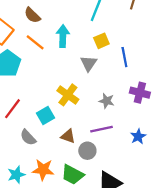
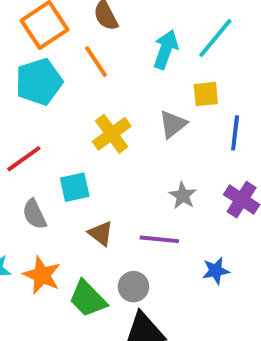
cyan arrow: (63, 36) -> (166, 49), moved
yellow cross: (68, 95) -> (112, 134), moved
gray circle: (87, 151) -> (133, 287), moved

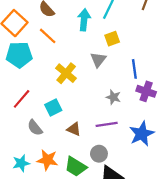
cyan pentagon: (39, 82) -> (19, 55), turned 30
blue line: (235, 133) -> (134, 69), moved
blue star: (216, 271) -> (142, 134), size x1.6

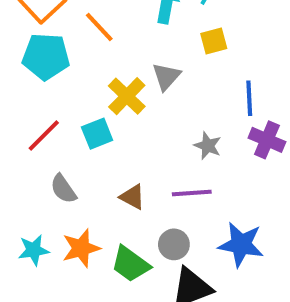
gray triangle: (98, 60) -> (166, 76), moved
cyan square: (53, 107) -> (97, 134), moved
blue star: (142, 134) -> (241, 245), moved, turned 30
orange star: (47, 160) -> (81, 248), turned -30

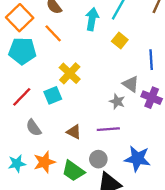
yellow square: (214, 41) -> (120, 41), turned -35
gray triangle: (166, 76) -> (131, 84), moved, turned -36
blue line: (249, 98) -> (151, 60), moved

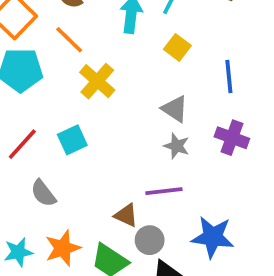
yellow cross: (70, 73) -> (97, 81), moved
gray triangle: (131, 84) -> (175, 109), moved
brown triangle: (74, 132) -> (126, 215), moved

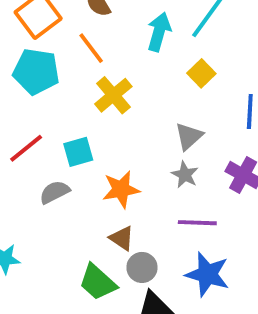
gray triangle: (175, 109) -> (189, 136), turned 36
purple line: (164, 191) -> (197, 223), moved
gray semicircle: (43, 193) -> (55, 192), moved, turned 92
orange star: (63, 248) -> (121, 189), moved

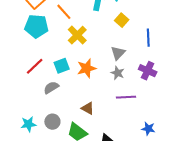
orange star: (121, 189) -> (87, 68), moved
gray circle: (142, 267) -> (52, 122), moved
blue star: (207, 274) -> (148, 129), moved, size x0.6

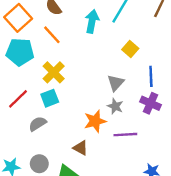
yellow square: (122, 20) -> (130, 49), moved
yellow cross: (77, 35) -> (54, 72), moved
blue line: (148, 38) -> (151, 76), moved
orange star: (87, 68) -> (95, 121), moved

